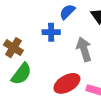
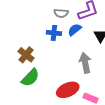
blue cross: (51, 32) -> (54, 33), moved

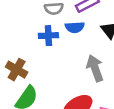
blue semicircle: (75, 30) -> (75, 27), turned -136

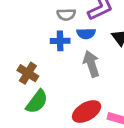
gray arrow: (95, 68) -> (91, 64), moved

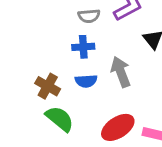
blue semicircle: (86, 34) -> (86, 81), moved
green semicircle: (37, 102) -> (60, 119), turned -85

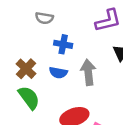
gray semicircle: (89, 16) -> (44, 18), moved

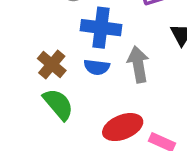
blue cross: (63, 44) -> (101, 28), size x1.5

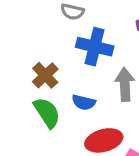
blue semicircle: (97, 67) -> (84, 102), moved

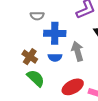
blue semicircle: (84, 102) -> (55, 57), moved

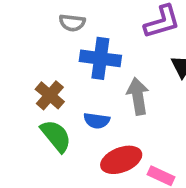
blue semicircle: (55, 57) -> (97, 121), moved

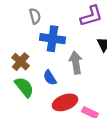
gray semicircle: (72, 23) -> (35, 16), turned -112
blue semicircle: (97, 121) -> (50, 78), turned 49

